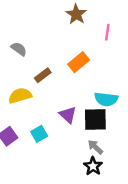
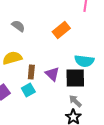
gray semicircle: (19, 49) -> (18, 26), moved
brown rectangle: (43, 75) -> (31, 72), moved, turned -48

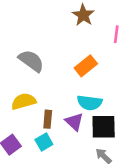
gray semicircle: (18, 26) -> (31, 61), size x1.5
cyan semicircle: (84, 61) -> (90, 103), moved

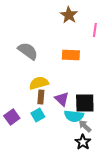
orange rectangle: (86, 66) -> (71, 55), turned 42
yellow semicircle: (24, 101) -> (39, 83), moved
cyan semicircle: (90, 103) -> (74, 116), moved

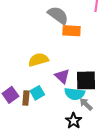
gray semicircle: (28, 51) -> (58, 15), moved
brown rectangle: (41, 97) -> (26, 98), moved
black star: (83, 142) -> (74, 121), moved

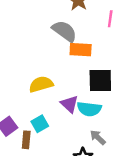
black square: (86, 80) -> (100, 81), moved
cyan semicircle: (75, 94) -> (89, 109), moved
brown rectangle: (26, 98) -> (26, 140), moved

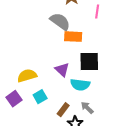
yellow semicircle: (41, 84) -> (27, 76), moved
purple triangle: (69, 104) -> (62, 70), moved
brown rectangle: (26, 140) -> (63, 110), moved, turned 32

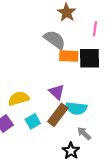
black square: (89, 62) -> (89, 58), moved
brown rectangle: (63, 110) -> (58, 115), moved, size x1.5

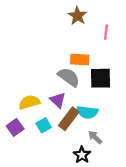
gray semicircle: (55, 40) -> (69, 77), moved
black square: (89, 58) -> (101, 78), moved
purple triangle: (57, 92) -> (58, 100), moved

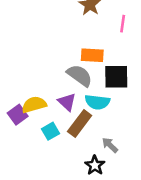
cyan semicircle: (87, 112) -> (97, 102), moved
purple square: (15, 127) -> (18, 115), moved

